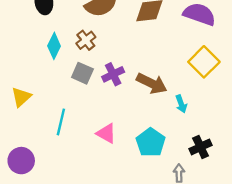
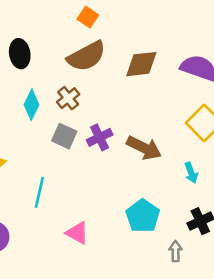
cyan arrow: (181, 104) -> (191, 173), moved
pink triangle: (106, 133) -> (77, 233), moved

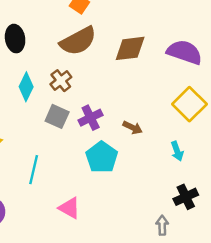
brown arrow: (144, 148) -> (133, 128), size x0.6
cyan pentagon: (143, 216) -> (102, 157), moved

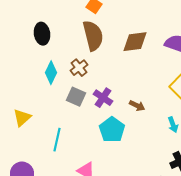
brown semicircle: (78, 41) -> (93, 36), turned -76
purple cross: (91, 118) -> (103, 98), turned -30

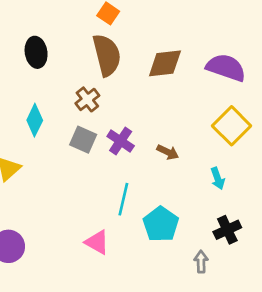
cyan diamond: (51, 73) -> (35, 120), moved
cyan pentagon: (112, 130) -> (161, 224), moved
cyan line: (57, 140) -> (123, 199), moved

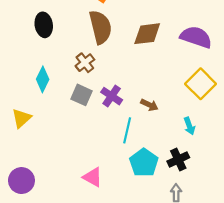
cyan line: (123, 199) -> (127, 130), moved
black cross: (227, 230) -> (178, 159), moved

